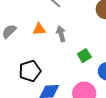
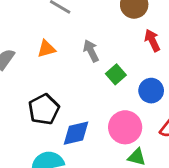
gray arrow: (61, 34) -> (91, 51), moved

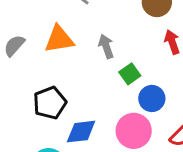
orange triangle: (46, 49) -> (59, 39), size x1.5
blue circle: (151, 91) -> (152, 98), moved

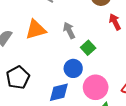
blue circle: (152, 98) -> (73, 68), moved
black pentagon: (50, 103) -> (18, 78), moved

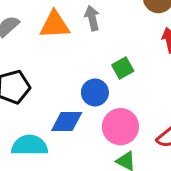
gray arrow: (69, 30) -> (92, 18), moved

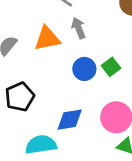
blue circle: (95, 92) -> (84, 69), moved

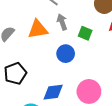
green square: (111, 67) -> (85, 33), moved, turned -32

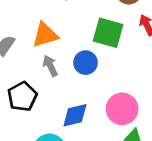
gray arrow: (62, 22) -> (50, 66), moved
green square: (85, 33) -> (108, 33), size x1.6

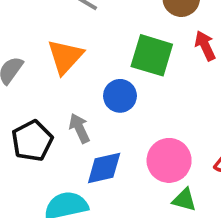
orange triangle: (45, 35) -> (65, 57), turned -32
gray arrow: (50, 66) -> (79, 128), moved

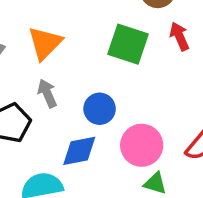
blue circle: (120, 96) -> (100, 109), moved
gray arrow: (79, 128) -> (47, 93), moved

